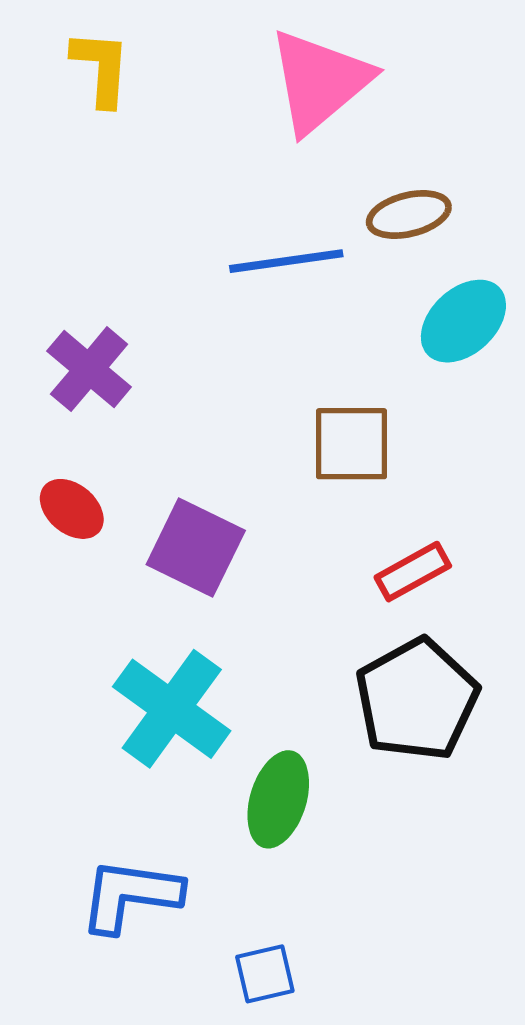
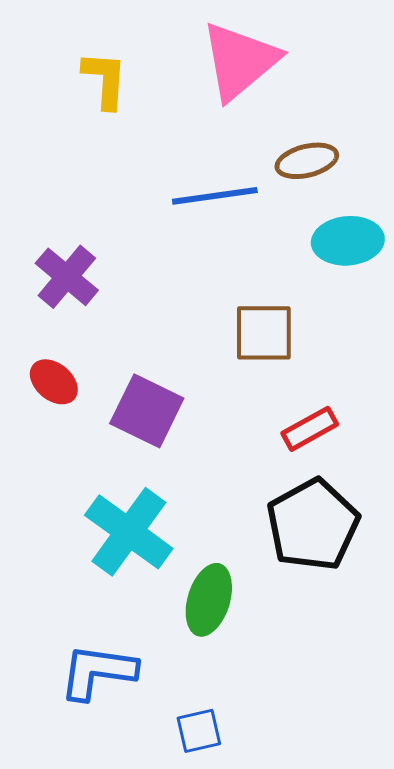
yellow L-shape: (101, 68) -> (105, 80), moved
cyan ellipse: (463, 321) -> (348, 241), turned 38

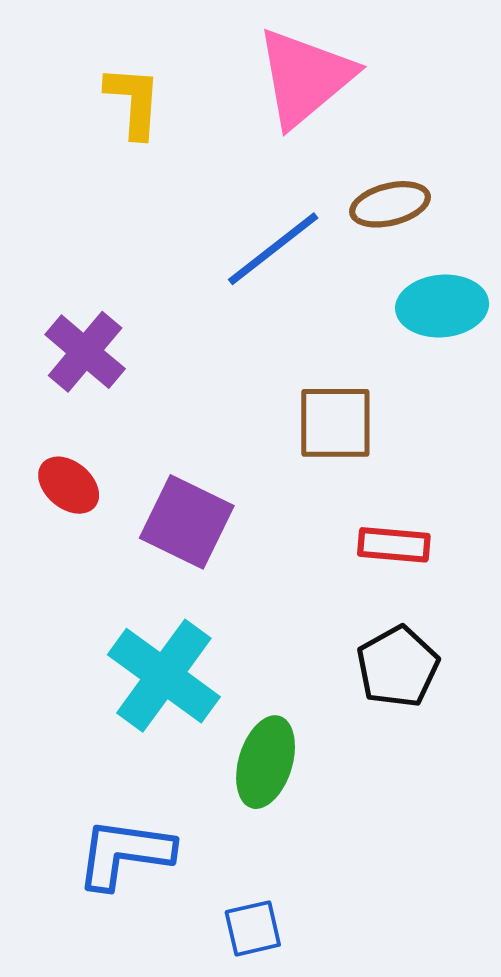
blue line: (215, 196) -> (273, 249), turned -30
red rectangle: (310, 429) -> (394, 545), turned 34
black pentagon: (313, 525) -> (398, 667), size x0.7

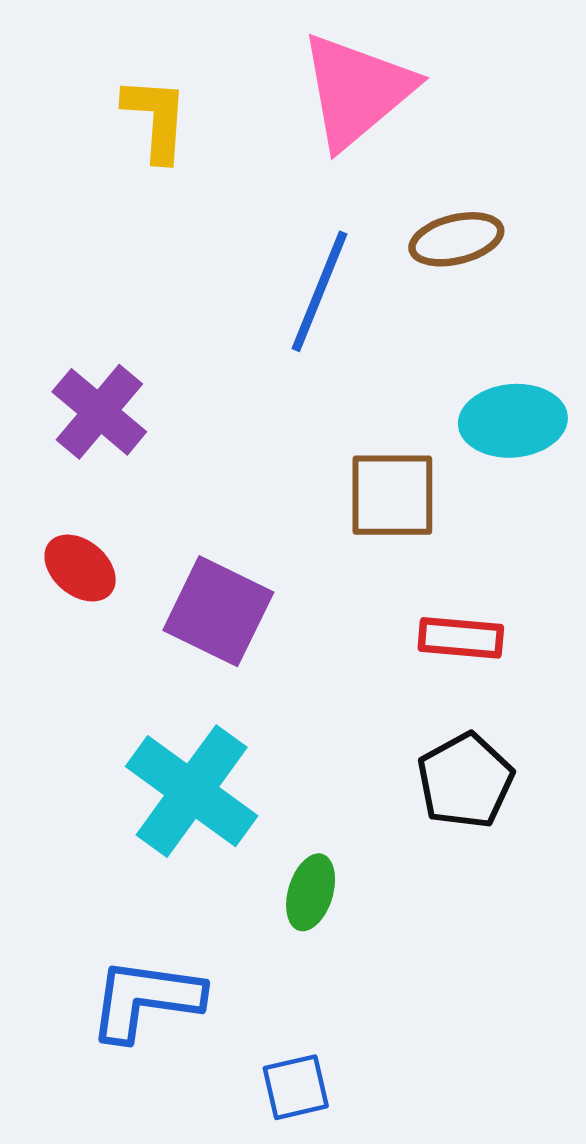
blue line: (273, 249) -> (320, 291), turned -30
cyan ellipse: (442, 306) -> (513, 421), moved
green ellipse: (266, 762) -> (311, 892), size x0.7

